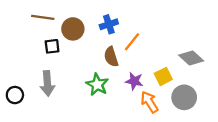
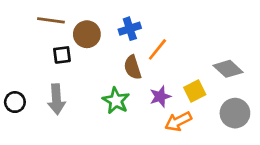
purple star: (134, 81) -> (160, 96), turned -30
black circle: (15, 95) -> (15, 102), moved
gray circle: (184, 97) -> (235, 113), moved
orange arrow: (149, 102) -> (178, 121), turned -85

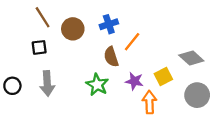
brown line: (51, 20) -> (43, 17), turned 50
black square: (62, 55) -> (39, 47), moved
purple star: (160, 96) -> (134, 81), turned 30
orange arrow: (178, 121) -> (149, 102), turned 115

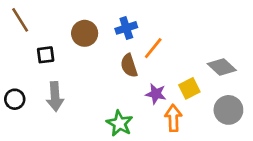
brown line: (43, 17) -> (20, 20), moved
green star: (97, 85) -> (120, 123), moved

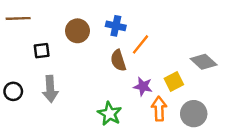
brown line: (20, 20) -> (18, 18), turned -60
blue cross: (126, 28) -> (116, 26), turned 30
gray circle: (228, 110) -> (194, 114), moved

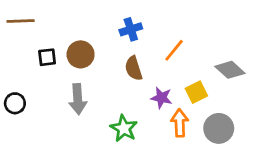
blue cross: (116, 26) -> (131, 29), turned -30
brown circle: (77, 31) -> (81, 54), moved
orange line: (141, 44) -> (174, 50), moved
gray arrow: (50, 89) -> (78, 99), moved

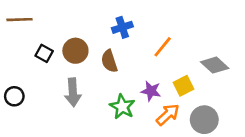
black square: (47, 57) -> (44, 53), turned 36
brown semicircle: (134, 68) -> (109, 61), moved
orange arrow: (180, 123) -> (168, 114), turned 50
green star: (124, 128) -> (122, 107), moved

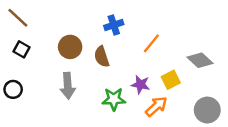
brown line: (20, 20) -> (18, 18), turned 45
black square: (44, 53) -> (22, 49), moved
green star: (122, 107) -> (114, 99), turned -30
gray circle: (204, 120) -> (207, 110), moved

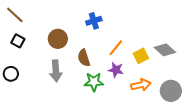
orange line: (151, 43) -> (116, 48), moved
brown semicircle: (102, 57) -> (84, 58), moved
yellow square: (171, 80) -> (141, 56), moved
orange arrow: (156, 106) -> (141, 85), moved, turned 30

